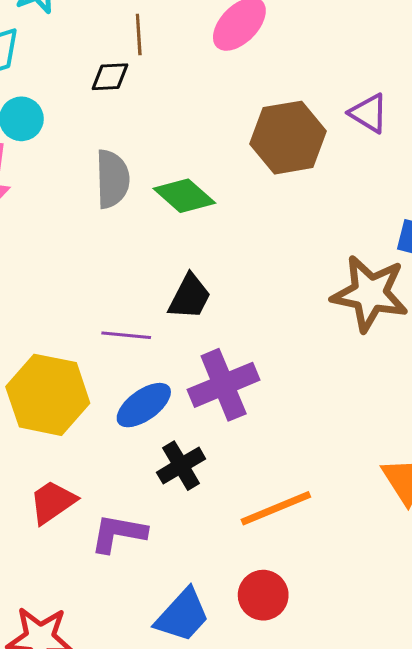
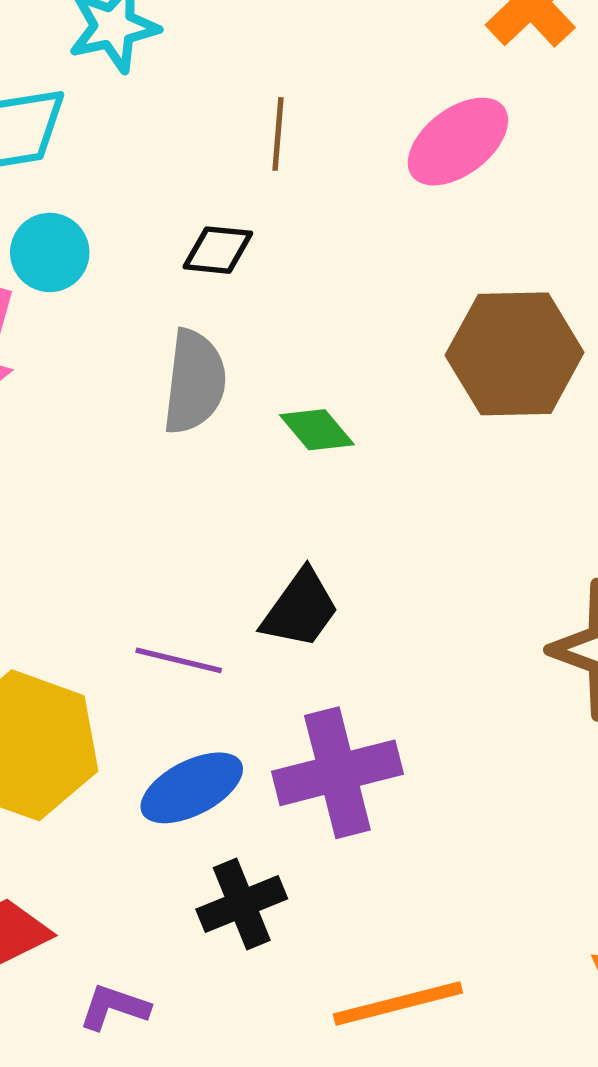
black diamond: (110, 77) -> (218, 250), moved
green diamond: (184, 196) -> (317, 430), size x0.7
purple L-shape: (118, 533) -> (114, 1007), size x0.7

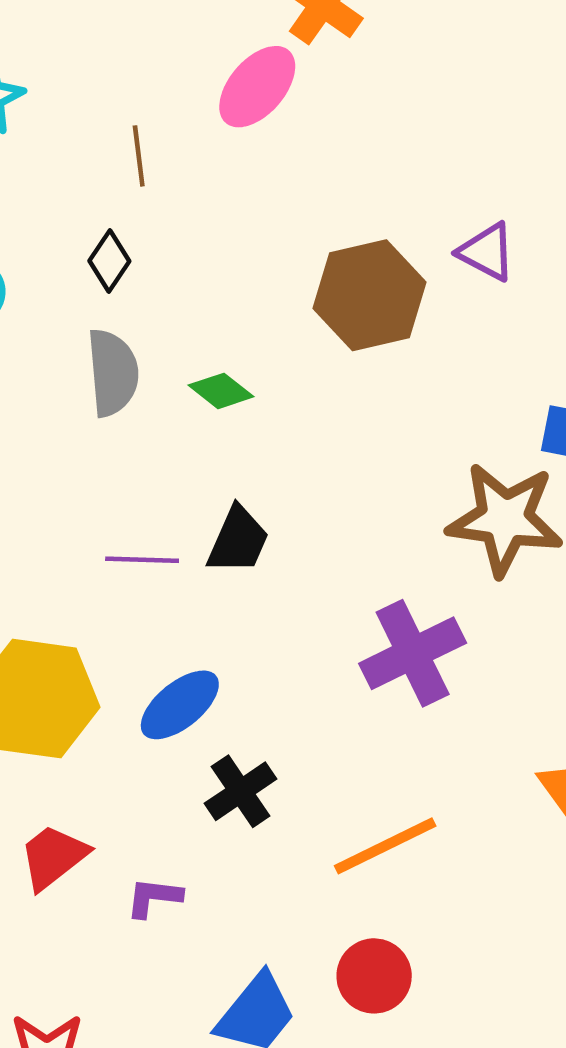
pink ellipse: (458, 142) -> (257, 87), moved
black diamond: (218, 250) -> (109, 261), turned -50
purple line: (179, 660) -> (142, 560), moved
purple cross: (337, 773) -> (413, 653), moved

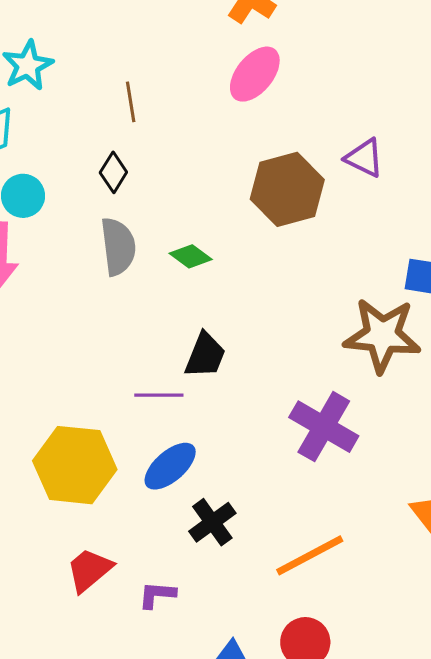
pink ellipse: (257, 87) -> (255, 74), moved
purple line: (142, 560) -> (159, 395), moved
purple cross: (413, 653) -> (324, 427), turned -32

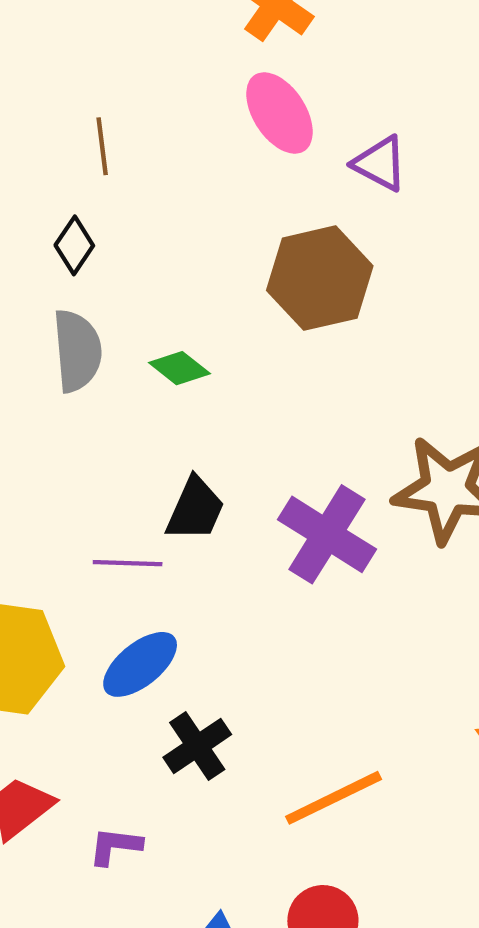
pink ellipse: (255, 74) -> (279, 113), turned -74
purple triangle: (364, 158) -> (380, 164), moved
purple cross: (324, 427) -> (327, 534), moved

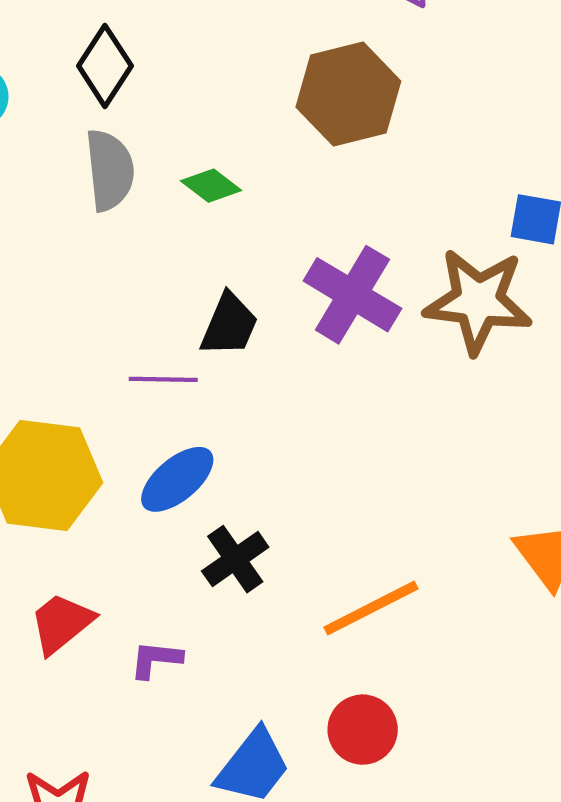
black diamond: (74, 245) -> (105, 66), size x1.4
purple cross: (327, 534) -> (352, 295), moved

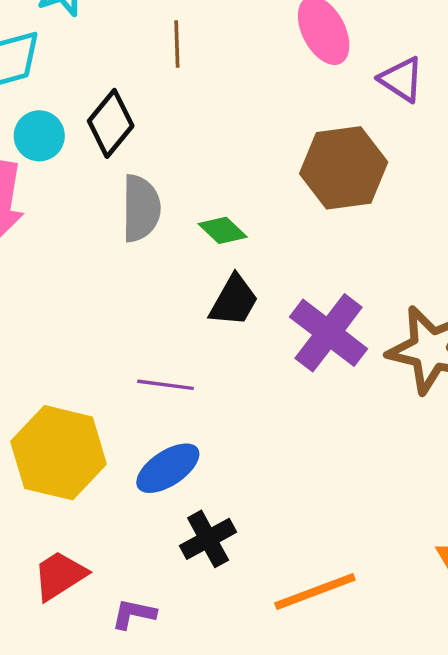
black diamond: (105, 66) -> (111, 123), moved
black trapezoid: (229, 325) -> (234, 301), moved

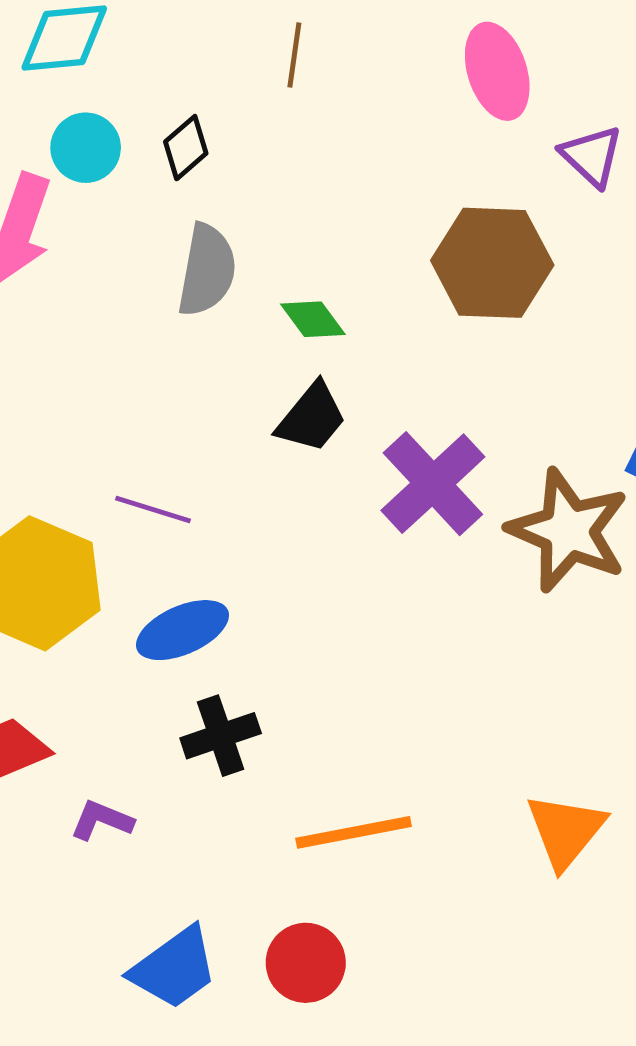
black diamond: (111, 123) -> (186, 148), size x0.7
purple line: (166, 385) -> (153, 510), moved

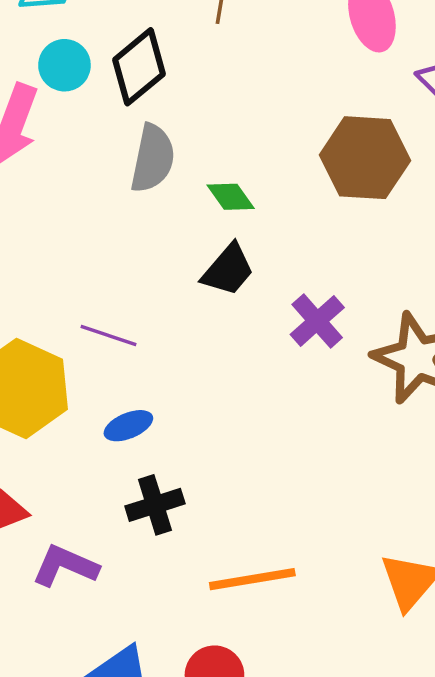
black diamond: (186, 148) -> (139, 67), size x1.6
purple cross: (433, 484) -> (317, 321), size x0.7
blue ellipse: (182, 630) -> (128, 426), size x0.7
purple L-shape: (102, 820) -> (65, 566), size x1.4

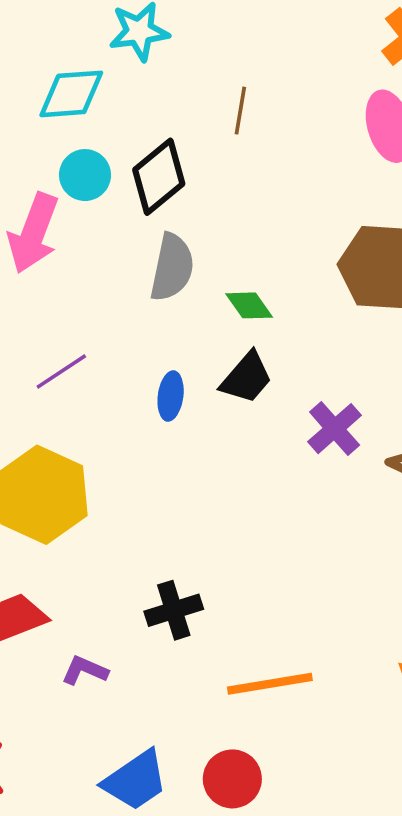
purple line: (109, 336) -> (61, 372), moved, turned -52
blue ellipse: (128, 426) -> (171, 396), moved, turned -60
purple L-shape: (65, 566) -> (85, 670), size x0.7

